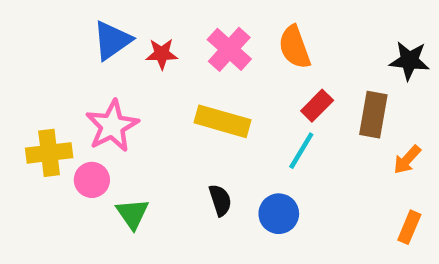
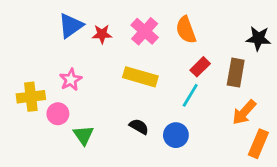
pink star: (112, 126) -> (71, 80), size x0.7
orange arrow: (407, 160) -> (244, 112), moved, size x1.4
black semicircle: (220, 200) -> (139, 127), turned -42
orange rectangle: (409, 227) -> (258, 144), size x1.4

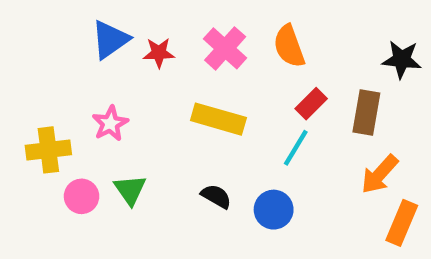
pink circle: (58, 114) -> (82, 196), moved
green triangle: (83, 135) -> (130, 190), moved

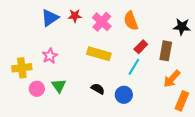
red star: (159, 53) -> (75, 16), moved

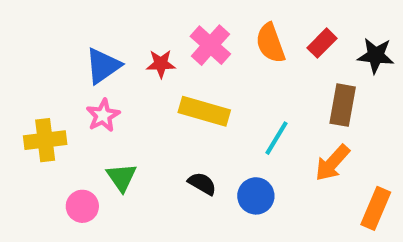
red star: (75, 16) -> (161, 64), moved
blue triangle: (50, 18) -> (103, 66), moved
red rectangle: (141, 47) -> (322, 43), moved
orange arrow: (172, 79) -> (332, 163), moved
pink circle: (37, 89) -> (82, 206), moved

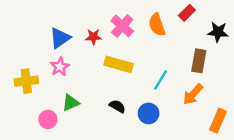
red rectangle: (322, 43) -> (187, 13), moved
green triangle: (122, 177) -> (71, 103), turned 42

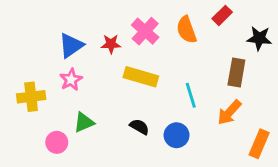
cyan line: (161, 80) -> (191, 95), turned -48

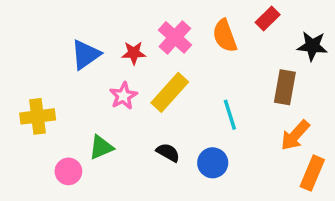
yellow rectangle: (141, 77) -> (170, 92), turned -64
pink star: (71, 80) -> (123, 96), moved
orange arrow: (229, 112) -> (295, 135), moved

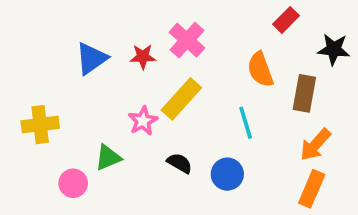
orange semicircle: (225, 36) -> (260, 69), moved
pink star: (123, 96) -> (143, 121), moved
orange rectangle: (312, 173) -> (312, 189), moved

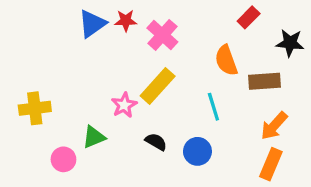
red star: (143, 57) -> (126, 21), moved
blue triangle: (92, 58) -> (92, 24), moved
brown rectangle: (304, 93) -> (264, 81), turned 76

